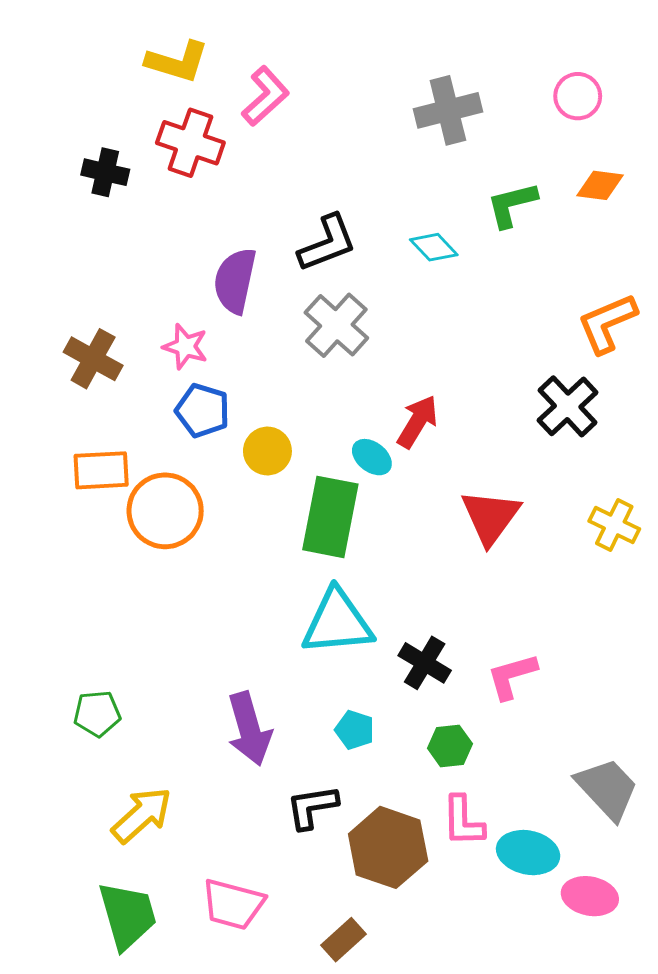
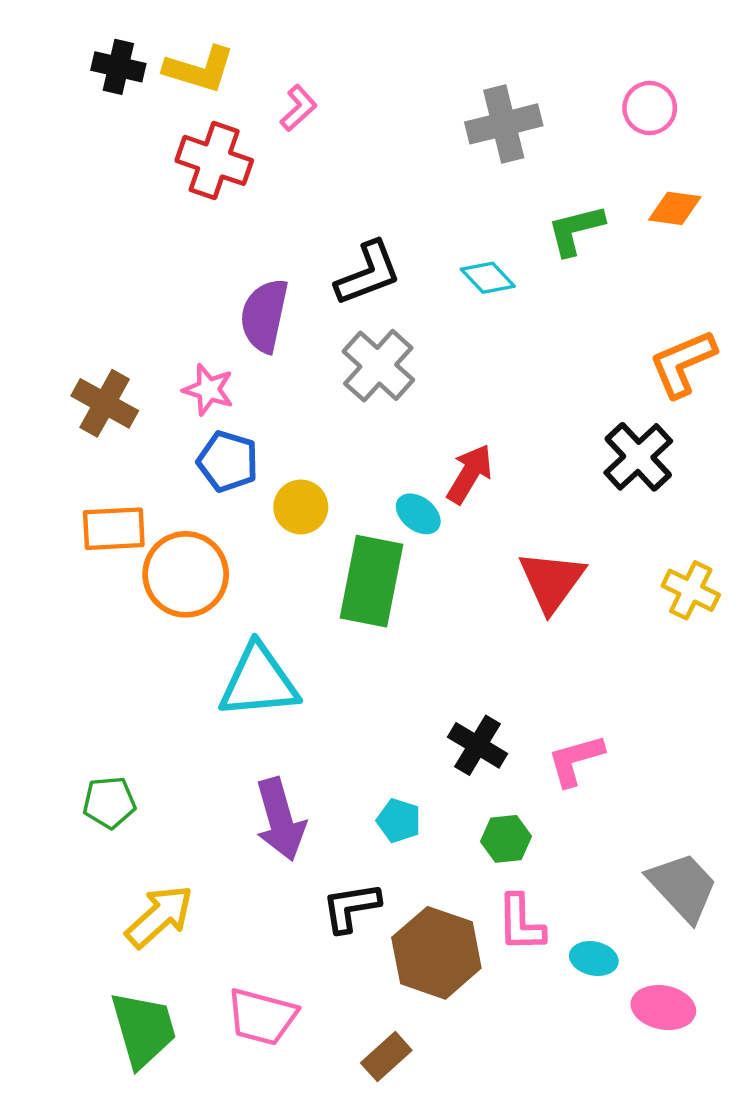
pink L-shape: (265, 96) -> (299, 108), size x0.7
black cross: (105, 172) -> (118, 67), moved
cyan triangle: (337, 622) -> (259, 681), moved
cyan ellipse: (528, 853) -> (594, 959), size x0.7

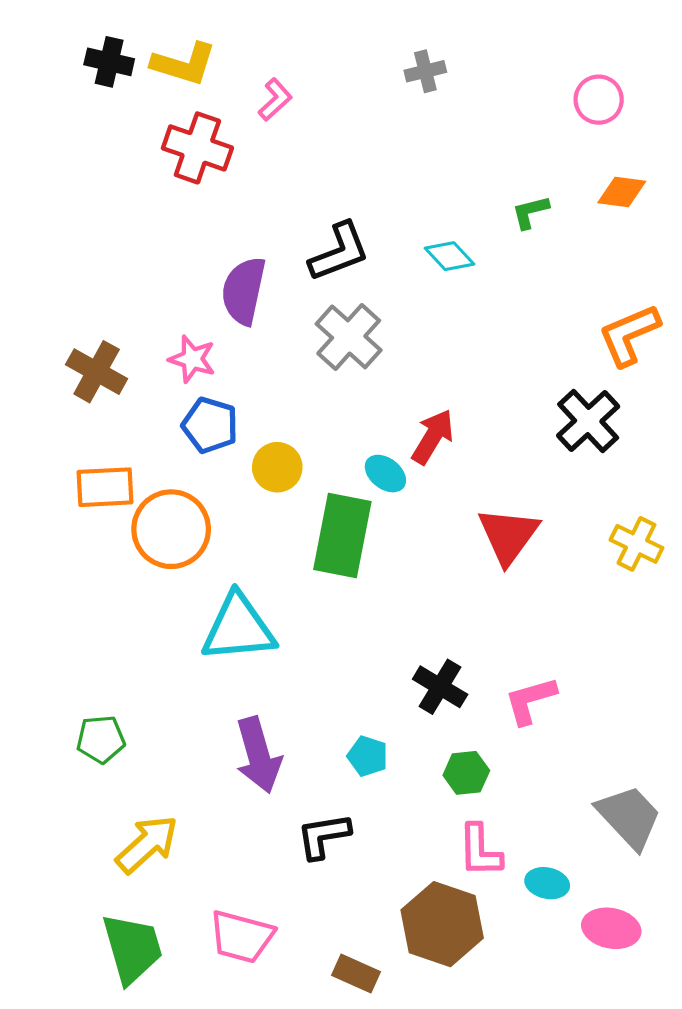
gray cross: (504, 124) -> (425, 71), moved, size x0.6
green L-shape: (576, 230) -> (530, 212), size x0.7
brown hexagon: (436, 953) -> (442, 924), moved
brown rectangle: (386, 1057) -> (356, 973), turned 66

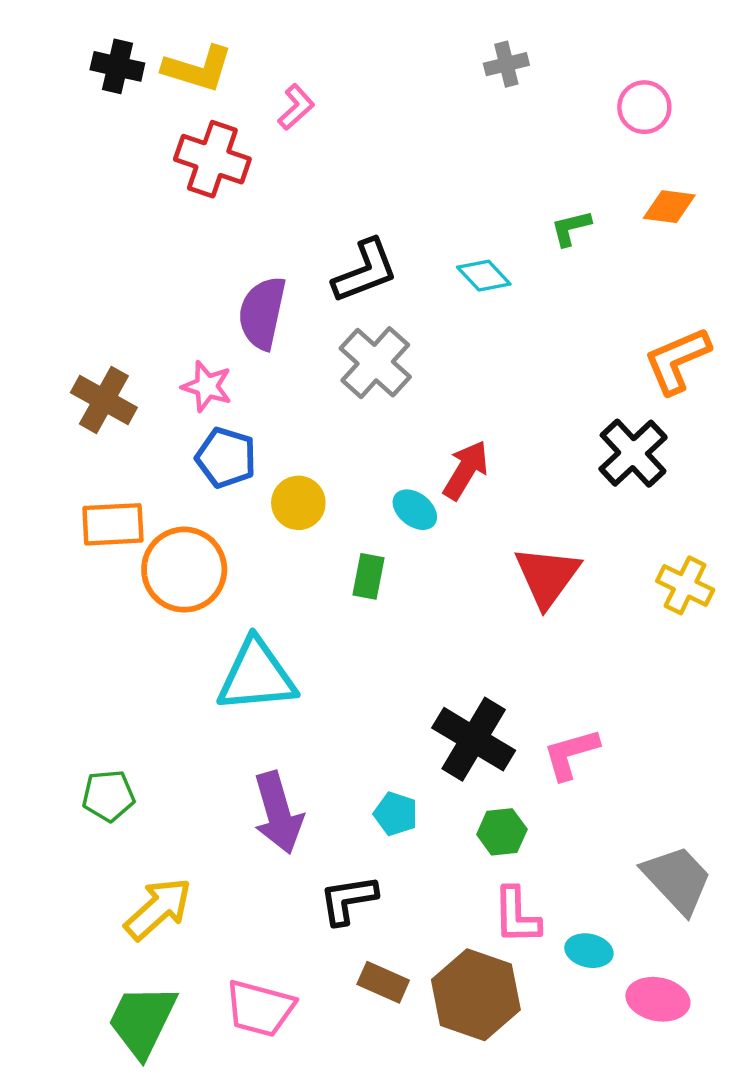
gray cross: (425, 71) -> (506, 64), moved
green rectangle: (342, 535) -> (368, 576), size x0.5
black cross: (440, 687) -> (474, 739), size x1.4
green trapezoid: (132, 948) -> (142, 1021), turned -138
brown rectangle: (356, 973) -> (383, 982), moved

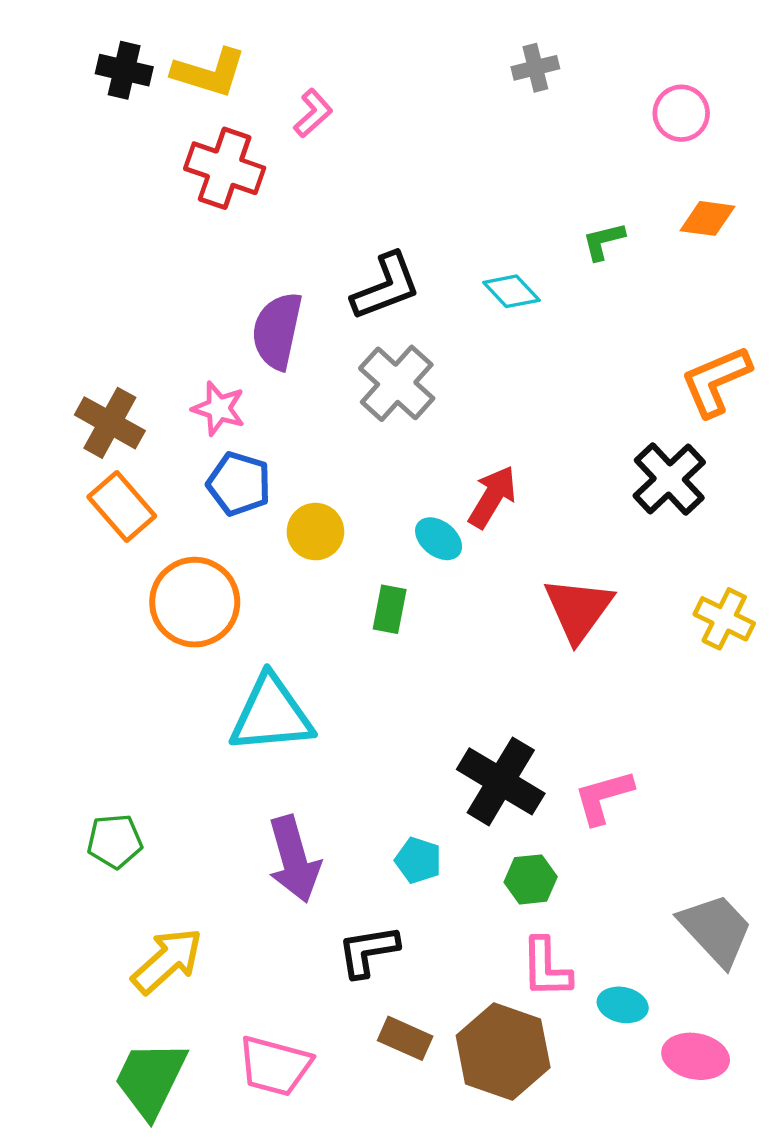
orange rectangle: (113, 524) -> (122, 506), moved, turned 52

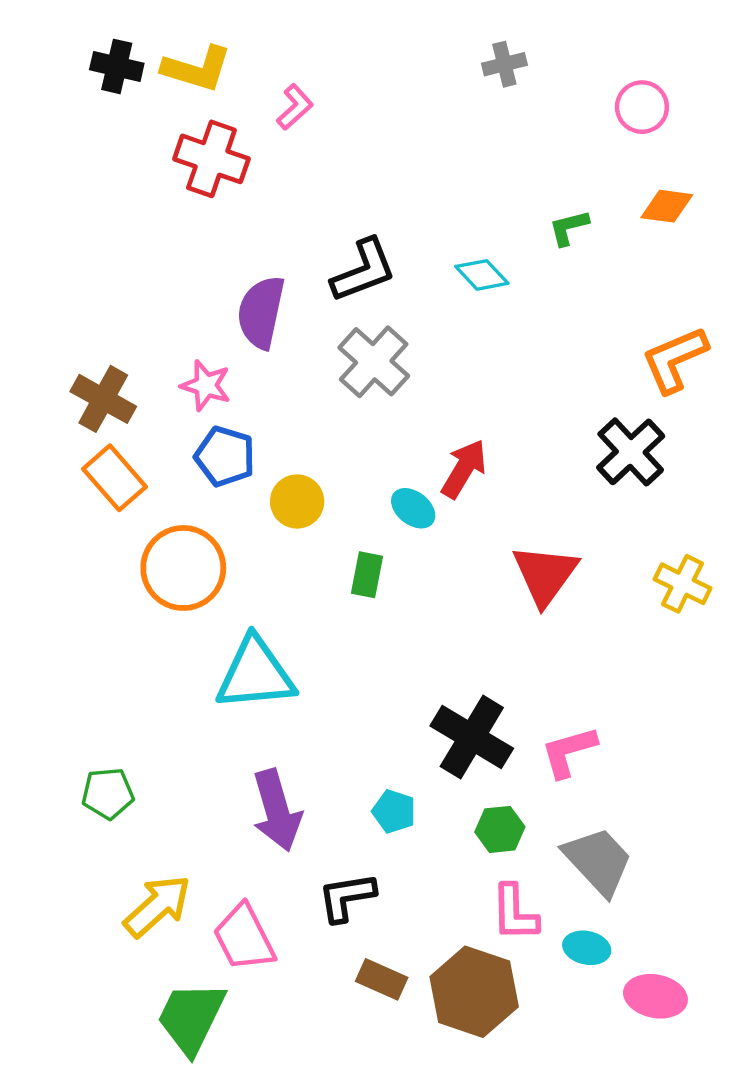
gray trapezoid: (716, 930) -> (598, 861), moved
pink trapezoid: (275, 1066) -> (244, 938), moved, turned 48
green trapezoid: (150, 1079) -> (191, 1018), moved

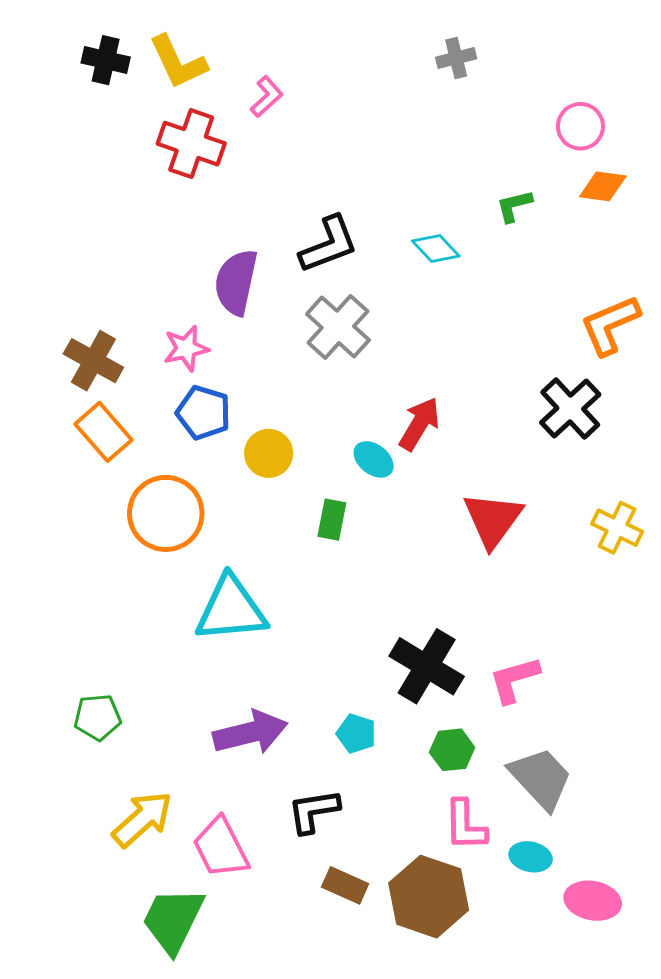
yellow L-shape: (197, 69) -> (178, 62), turned 48
pink circle: (642, 107) -> (580, 126), moved
pink star: (206, 385) -> (186, 348), turned -30
purple arrow: (277, 810) -> (250, 733), turned -88

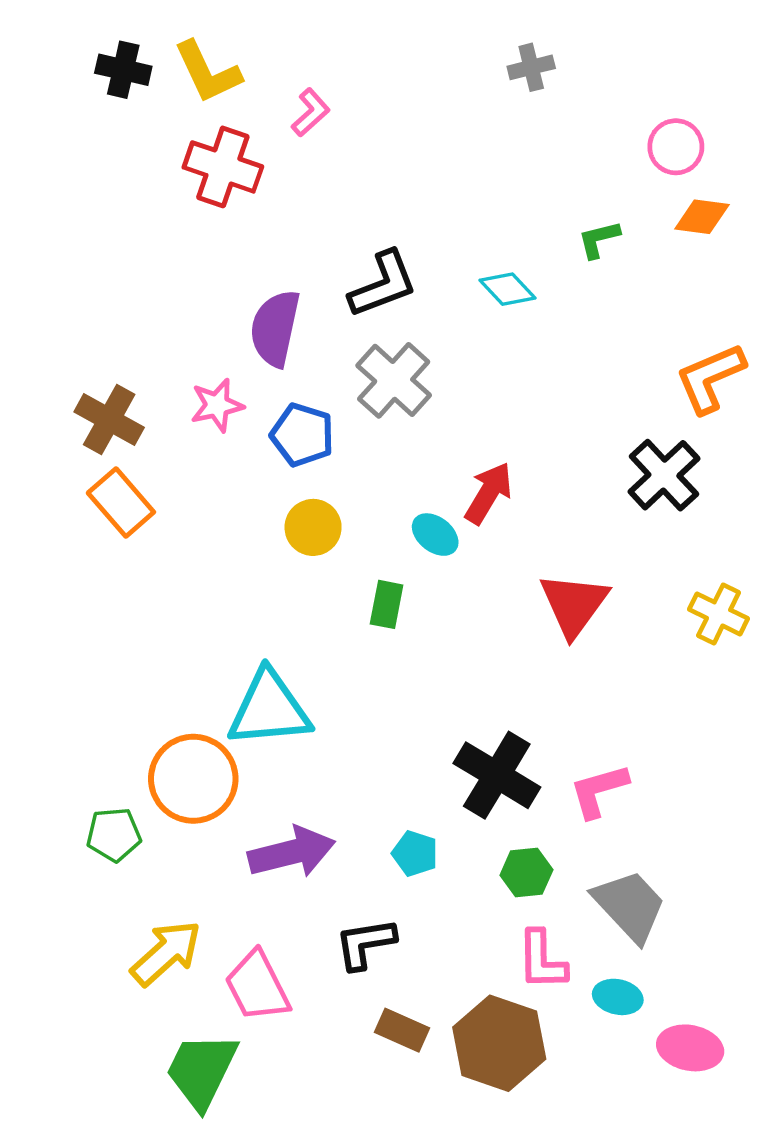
blue pentagon: (203, 413) -> (302, 435), moved
orange circle: (166, 513) -> (193, 779), moved

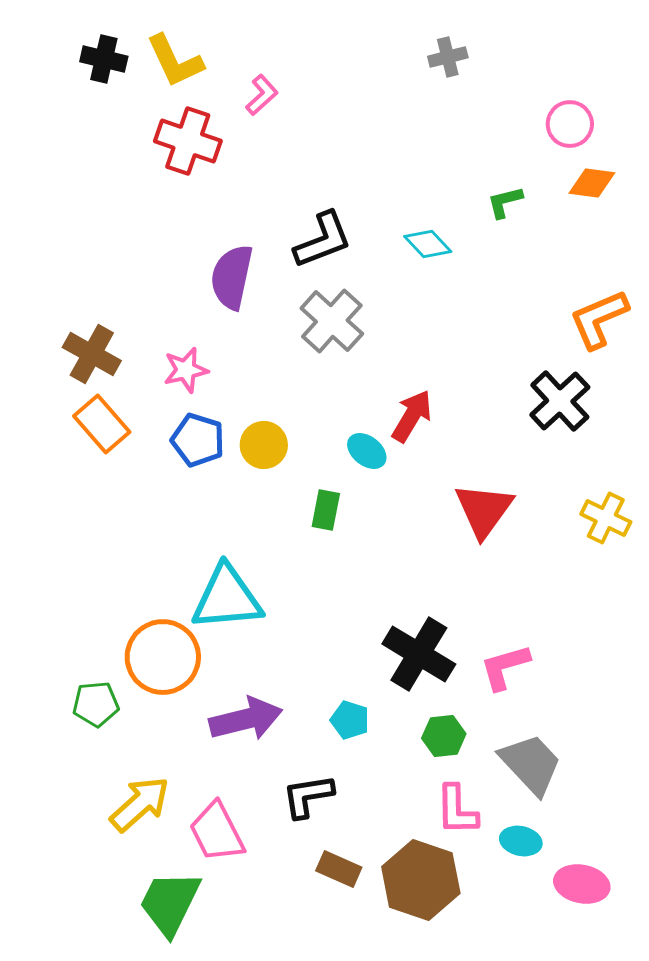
pink star: (217, 405) -> (186, 370), moved
blue pentagon: (302, 435) -> (198, 440), moved

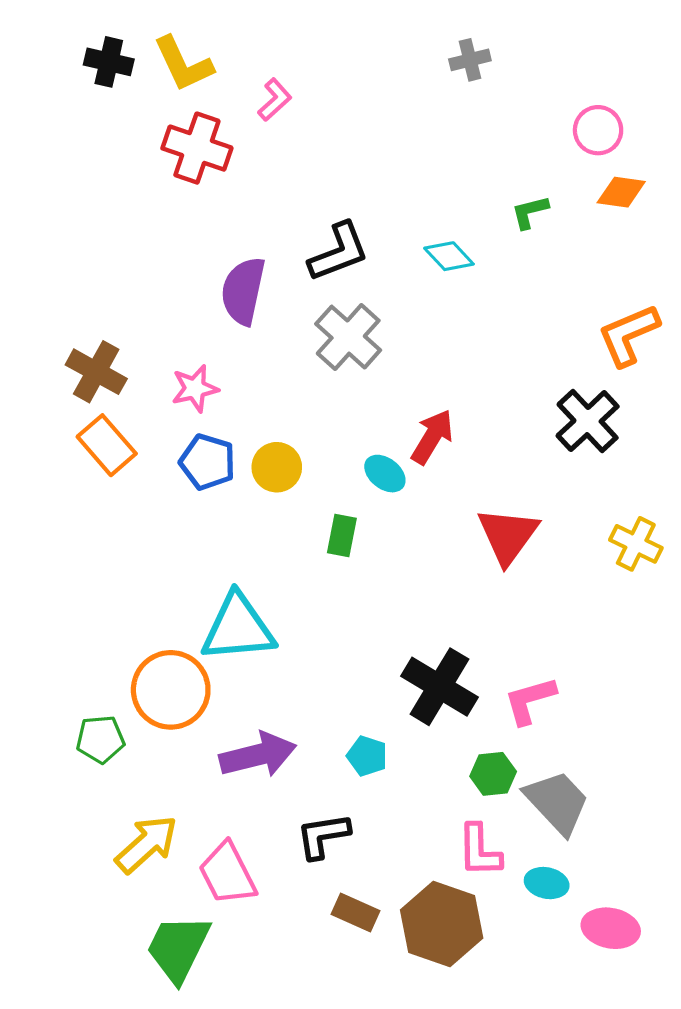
green hexagon: (444, 736) -> (493, 774), moved

